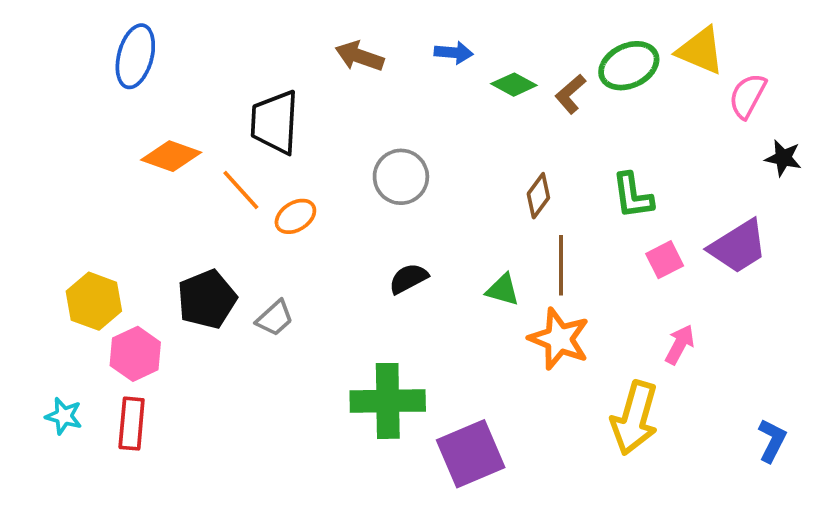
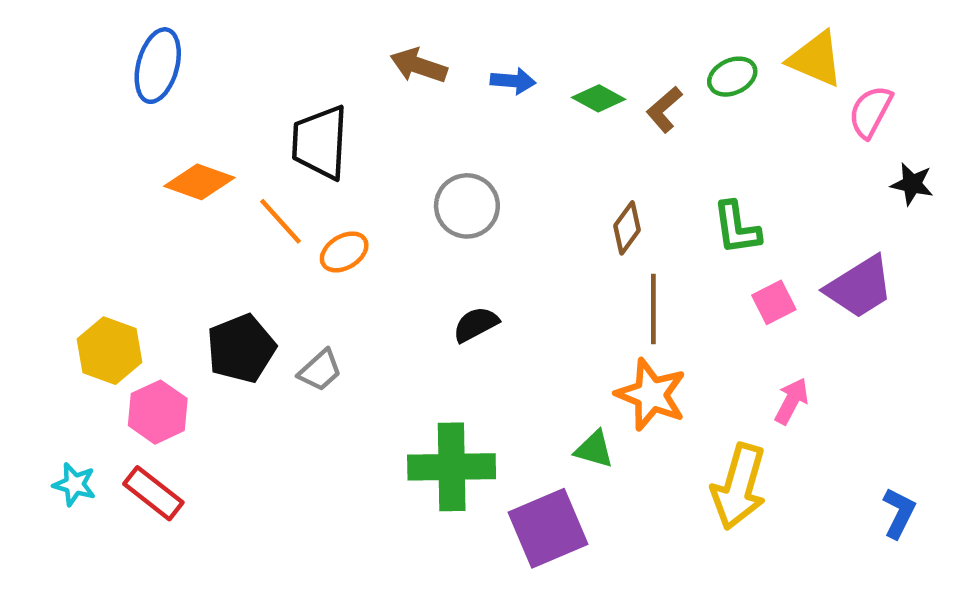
blue arrow: (454, 52) -> (513, 81), moved
green ellipse: (629, 66) -> (732, 77), size x0.7
green triangle: (503, 290) -> (594, 449), moved
red rectangle: (132, 424) -> (153, 493), turned -57

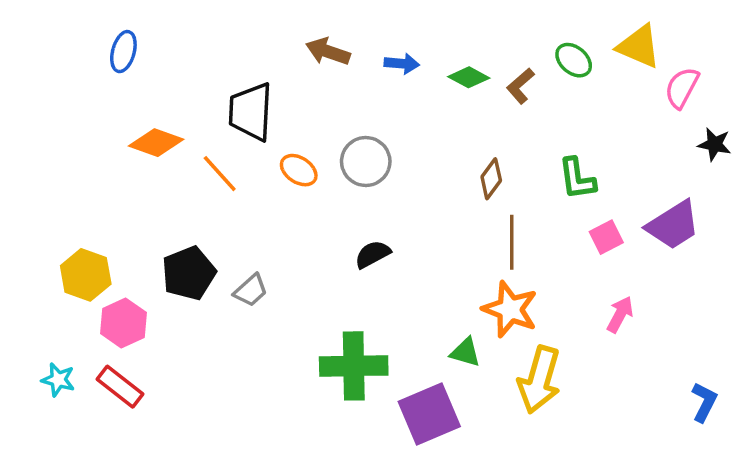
blue ellipse: (158, 66) -> (123, 52), size x0.7
green ellipse: (732, 77) -> (574, 60), turned 66
orange ellipse: (344, 252) -> (299, 170), moved, turned 66
yellow arrow: (739, 487) -> (539, 380), moved

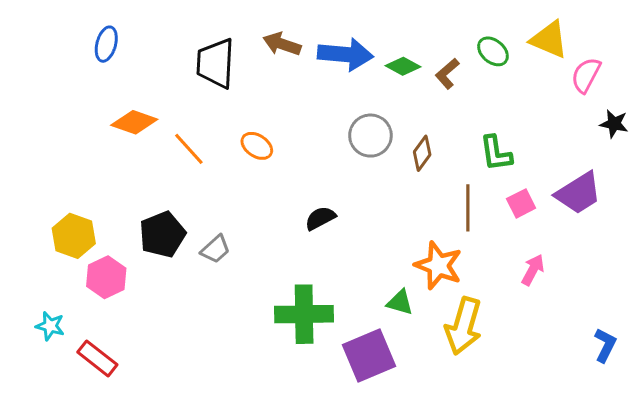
blue arrow: (402, 64) -> (345, 54), size x1.8
black trapezoid: (251, 112) -> (215, 63), moved
gray circle: (366, 162) -> (370, 136), moved
brown line: (512, 242) -> (468, 208), moved
red rectangle: (120, 387) -> (97, 358), moved

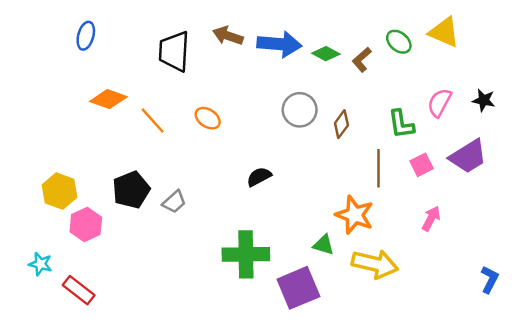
pink semicircle: (586, 75) -> (439, 103), moved
black star: (614, 124) -> (484, 100), moved
yellow arrow: (463, 326) -> (375, 264), turned -93

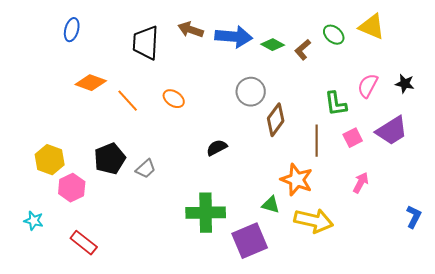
brown diamond: (341, 124) -> (276, 120), moved, size x1.4
blue L-shape: (490, 279) -> (414, 217), moved
red rectangle: (79, 290) -> (84, 243), moved

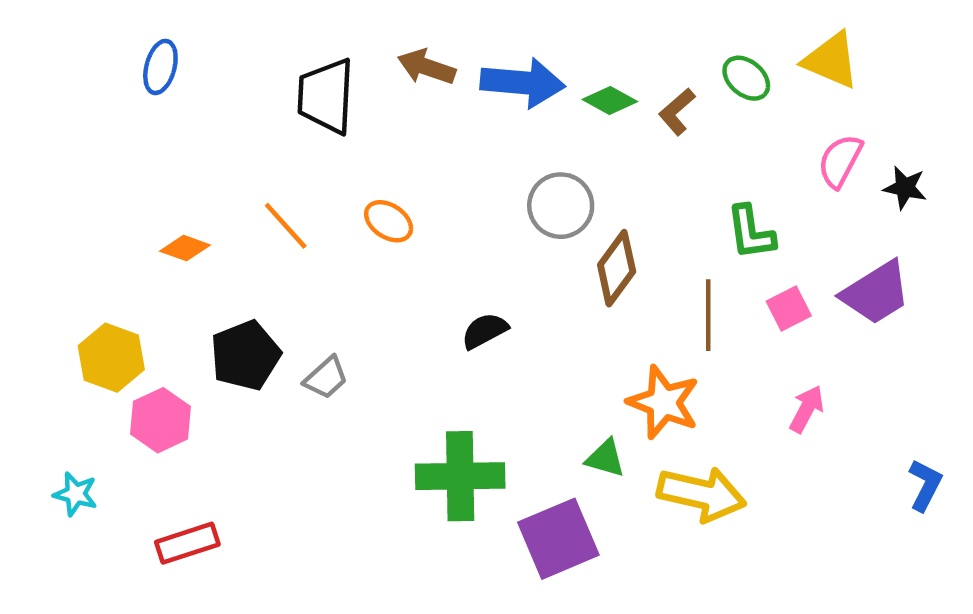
orange diamond: (91, 83) -> (185, 248), moved, size x0.7
pink semicircle: (368, 86) -> (840, 161), moved
red rectangle: (84, 243) -> (187, 543), turned -56

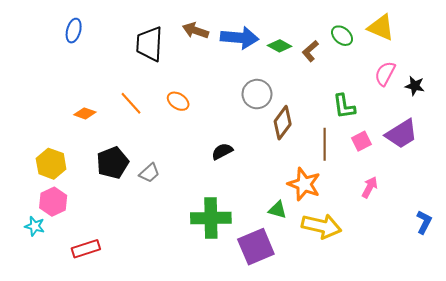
pink hexagon: (160, 420) -> (53, 202), moved

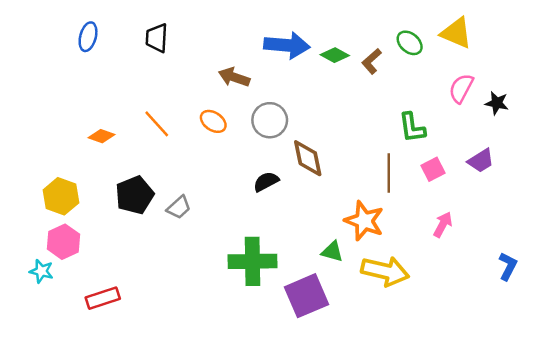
brown arrow: (196, 31) -> (234, 77), moved
black trapezoid: (149, 44) -> (157, 38), moved, size x0.7
gray circle: (257, 94) -> (270, 120), moved
brown diamond: (283, 123) -> (308, 158), moved, turned -48
purple trapezoid: (401, 134) -> (481, 161), size x0.7

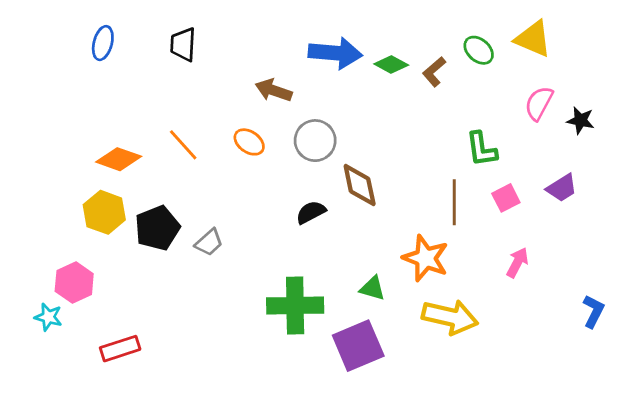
orange diamond: (102, 136) -> (119, 159), size x1.4
yellow hexagon: (61, 196) -> (104, 212), moved
green triangle: (332, 252) -> (372, 288), moved

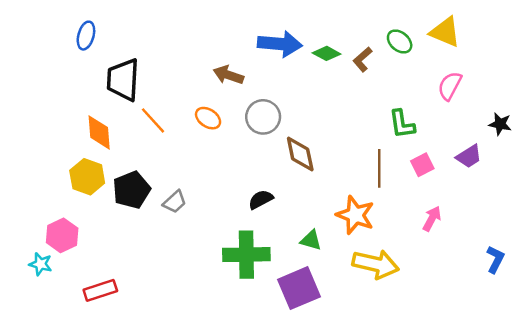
black trapezoid: (183, 44) -> (123, 80), moved, size x1.5
black star: (580, 120) -> (500, 124), moved
orange diamond: (119, 159) -> (99, 132), turned 66
black semicircle: (311, 212) -> (261, 199), moved

